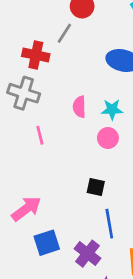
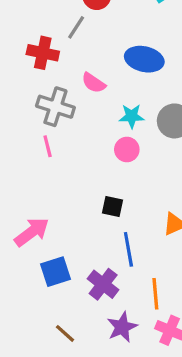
gray cross: (24, 93) -> (55, 107), moved
pink semicircle: (79, 107) -> (94, 83), moved, turned -55

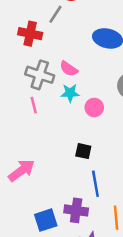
pink semicircle: (94, 83) -> (69, 69), moved
cyan star: (132, 116) -> (70, 93), moved
blue square: (55, 272) -> (46, 220), moved
purple cross: (103, 284) -> (76, 210), turned -30

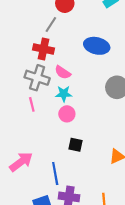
red cross: (30, 34) -> (43, 49), moved
pink circle: (94, 107) -> (67, 114), moved
blue line: (95, 184) -> (55, 173), moved

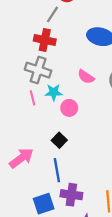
pink semicircle: (63, 72) -> (86, 77), moved
cyan star: (64, 94) -> (54, 92), moved
black square: (75, 145) -> (59, 140), moved, turned 32

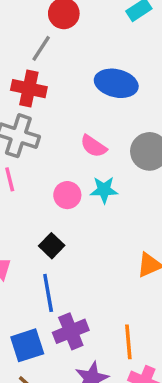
cyan star: (54, 92) -> (104, 190), moved
purple cross: (71, 195) -> (71, 331), turned -30

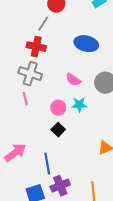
black square: (52, 246) -> (58, 130), moved

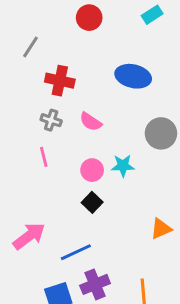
gray line: (43, 24) -> (31, 47), moved
gray cross: (30, 74) -> (51, 120), size x0.6
pink semicircle: (73, 80) -> (91, 122), moved
blue line: (47, 164) -> (76, 252), turned 75

